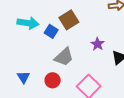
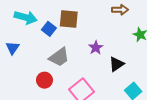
brown square: (69, 20) -> (69, 19), turned 30
blue triangle: (23, 77) -> (12, 48), moved

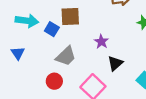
black triangle: (116, 64) -> (115, 63), moved

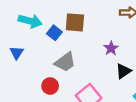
purple star: (101, 42) -> (111, 48), moved
black triangle: (115, 63) -> (123, 71), moved

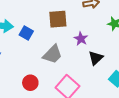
brown square: (75, 22) -> (58, 19), moved
gray trapezoid: (65, 62) -> (53, 54), moved

